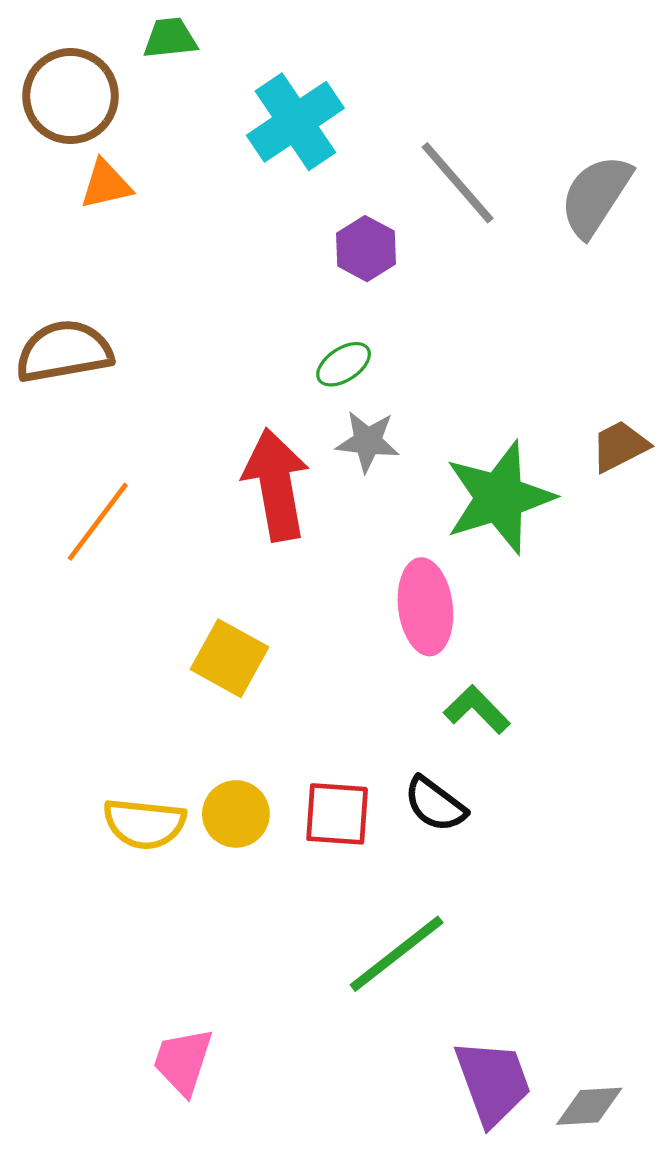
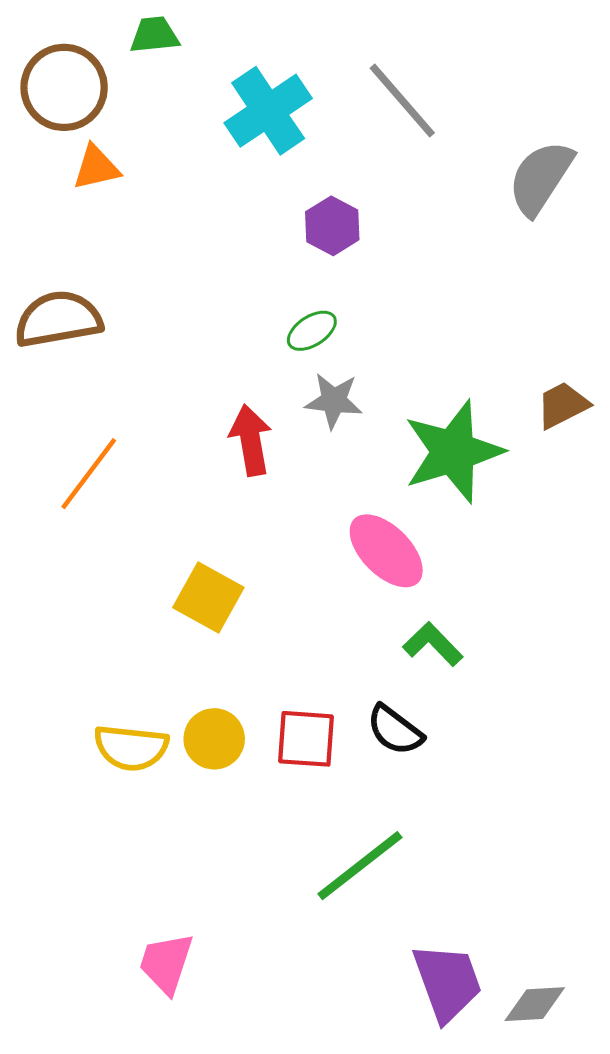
gray line: (458, 183) -> (402, 101), moved
red arrow: (276, 485) -> (251, 440), size x0.7
pink ellipse: (425, 607) -> (386, 551), turned -38

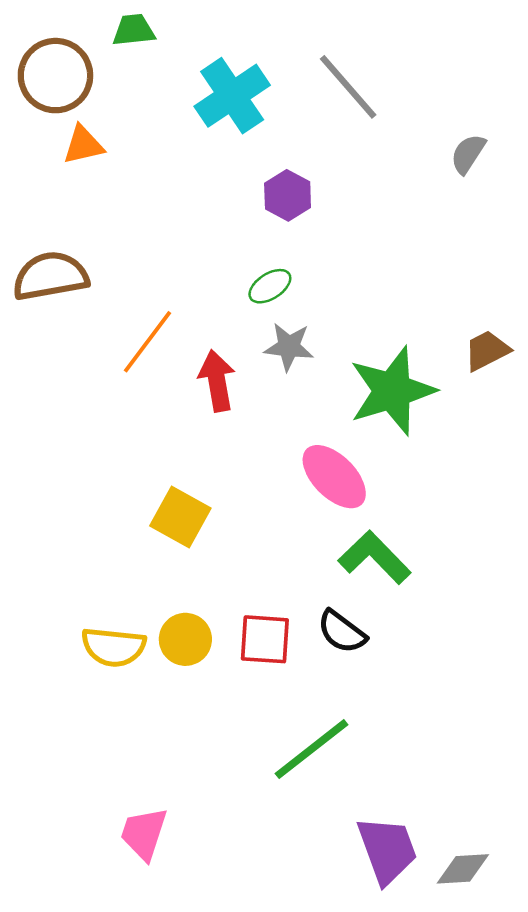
gray semicircle: (541, 178) -> (468, 154), size x0.6
orange line: (89, 474) -> (148, 342), moved
green L-shape: (433, 644) -> (375, 557), size x1.4

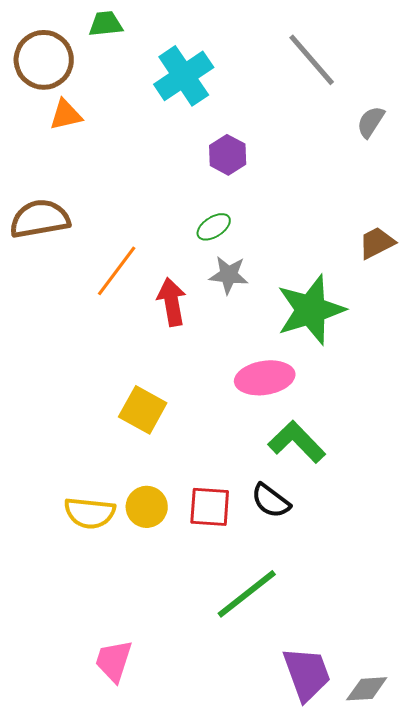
gray line: (348, 87) -> (312, 60), moved
brown trapezoid: (487, 351) -> (377, 243), moved
pink ellipse: (334, 477) -> (265, 378), turned -54

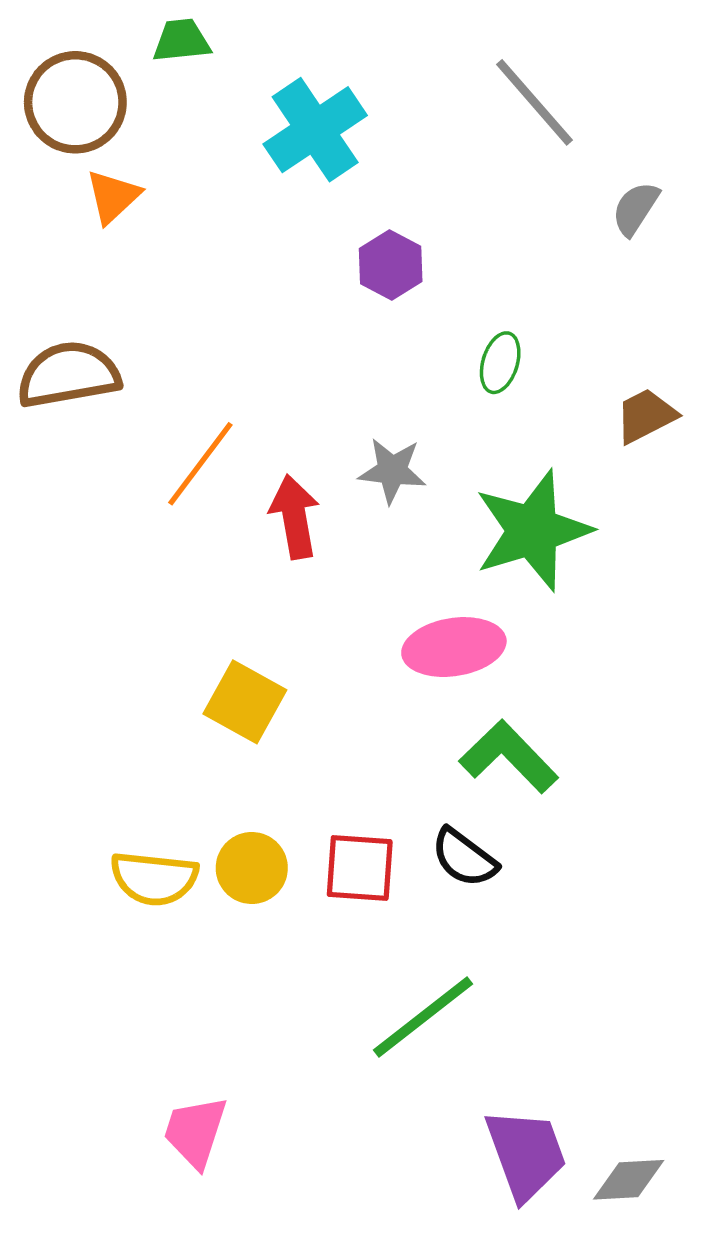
orange triangle: (66, 115) -> (113, 197), turned -30
green ellipse: (214, 227) -> (500, 363), moved, turned -40

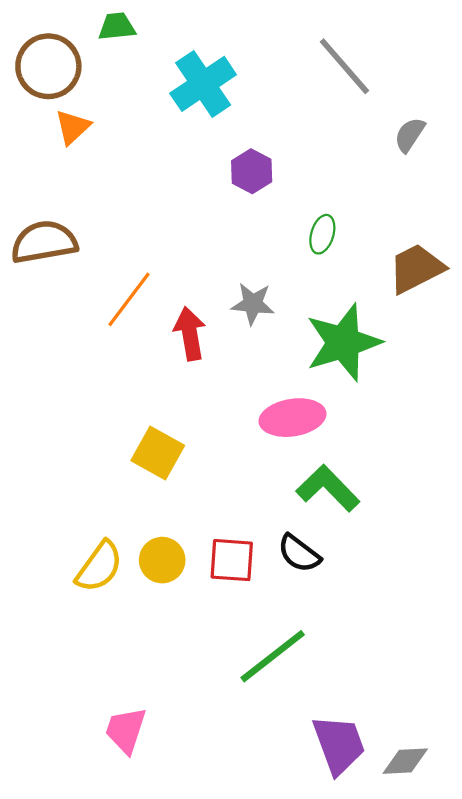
brown trapezoid: (646, 416) -> (416, 268), size x1.4
yellow semicircle: (154, 878) -> (99, 567), turned -60

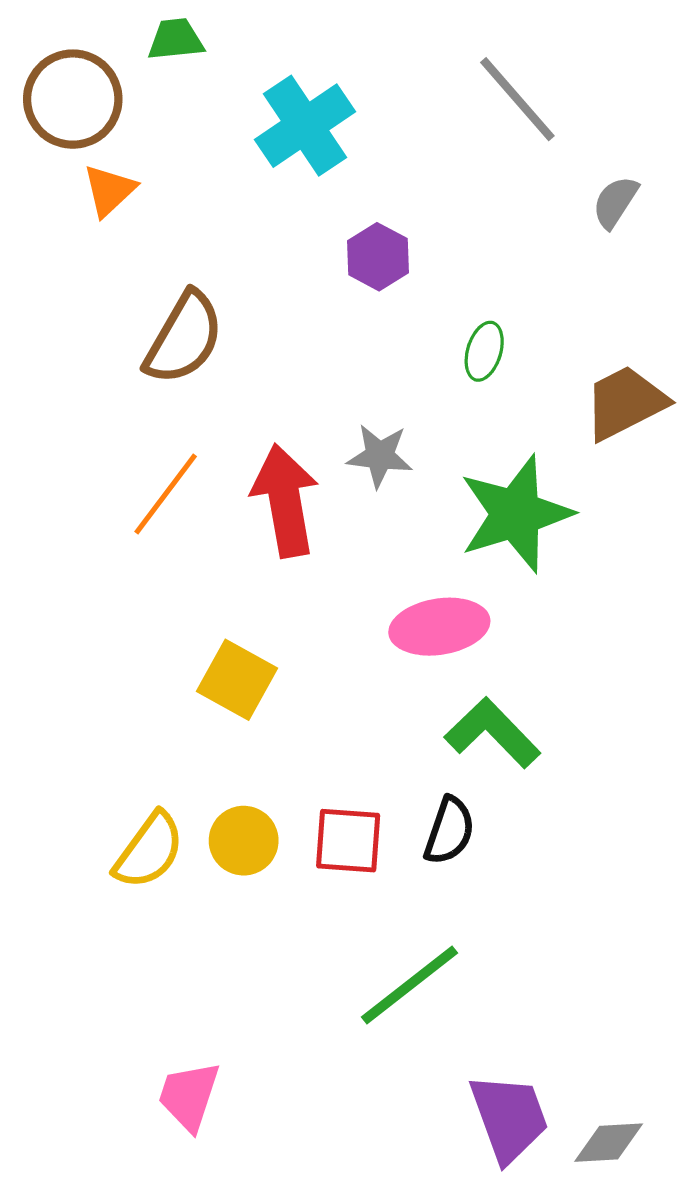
brown semicircle: (44, 242) -> (184, 338), moved, turned 130
orange line: (129, 299) -> (166, 494), moved
red arrow: (190, 334) -> (285, 501), size x1.4
black semicircle: (299, 553) -> (449, 831), turned -108

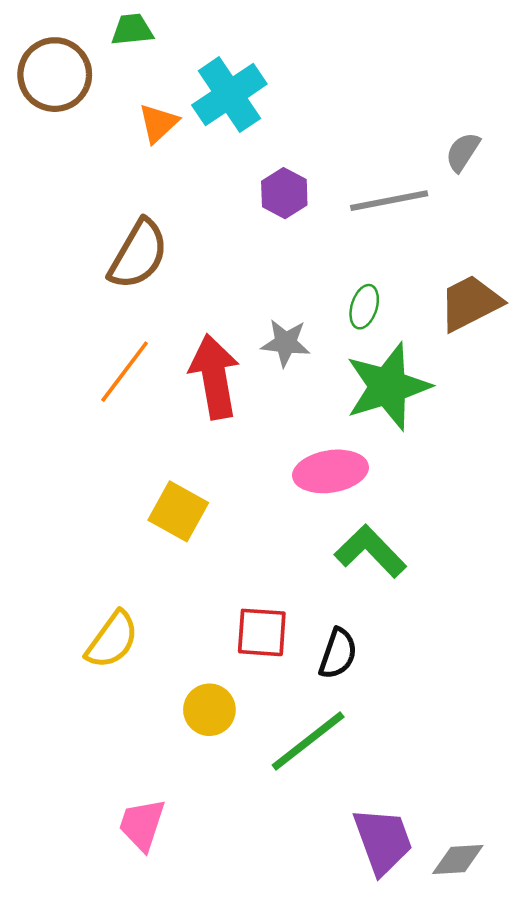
gray line: (517, 99) -> (389, 201), moved, turned -60
orange triangle: (109, 190) -> (158, 123), moved
green ellipse: (484, 351) -> (364, 307), moved
black semicircle: (449, 831) -> (338, 654), moved
yellow circle: (244, 841) -> (209, 710), moved

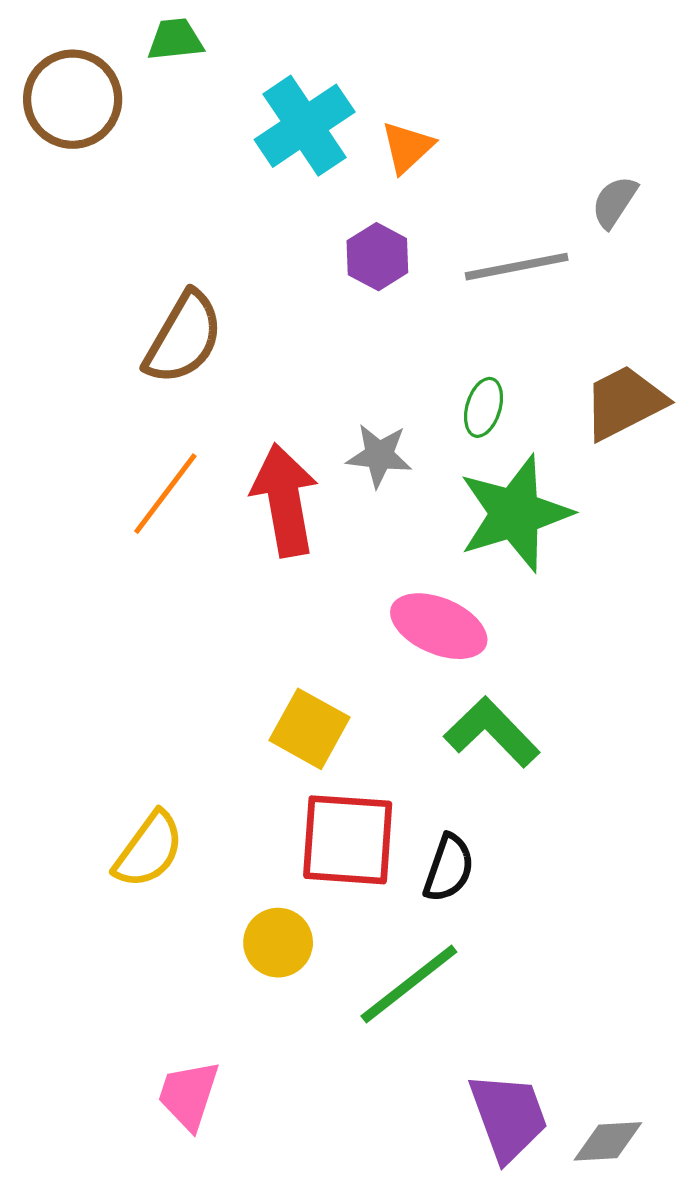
orange triangle: (158, 123) -> (407, 147), moved
pink ellipse: (330, 471) -> (439, 626), turned 32
yellow square: (178, 511) -> (310, 729), moved
red square: (262, 632) -> (348, 840), size x1.4

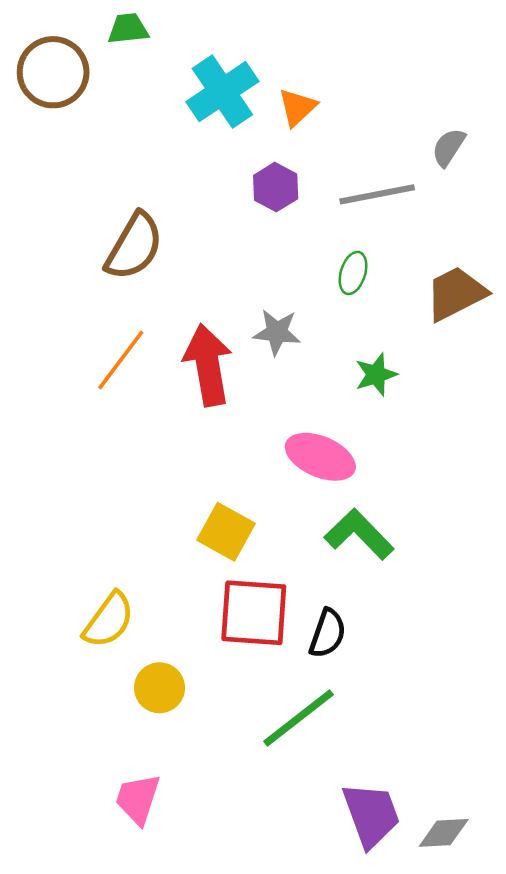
green ellipse: (484, 407) -> (353, 273), moved
green star: (515, 513) -> (376, 375), size x0.5
yellow circle: (278, 943) -> (160, 688), moved

